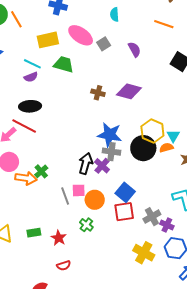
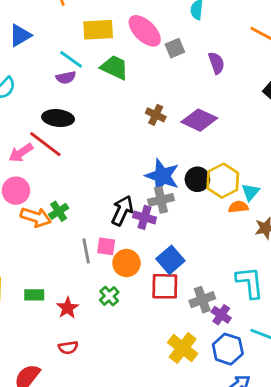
black circle: (143, 148) -> (197, 179), moved, size x0.7
gray cross: (111, 152) -> (161, 200), turned -30
purple cross: (102, 166) -> (144, 217), turned -35

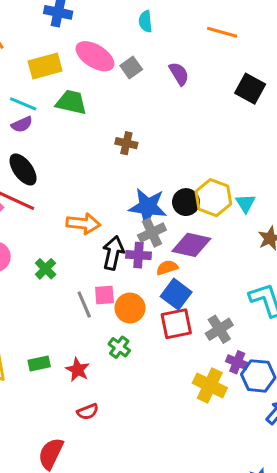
black ellipse: (58, 118) -> (23, 169), turned 60
purple diamond: (199, 120) -> (191, 245), moved
orange semicircle: (238, 207) -> (167, 268), moved
orange arrow: (36, 217) -> (83, 224), moved
purple cross: (221, 315) -> (237, 362), moved

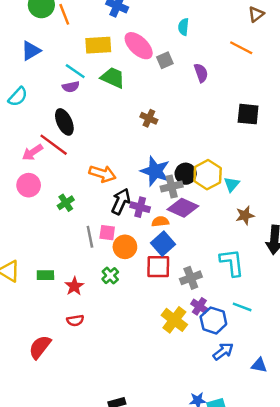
black square: (250, 89) -> (248, 114), moved, turned -35
gray cross: (152, 233) -> (172, 187), moved

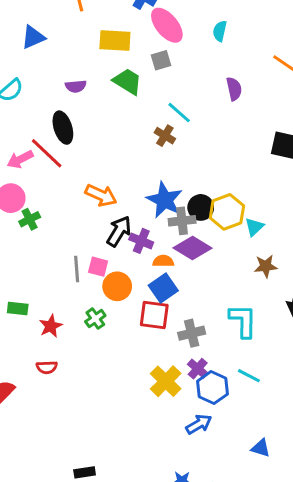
pink ellipse: (139, 46) -> (167, 25), moved
gray square: (165, 60) -> (161, 60), moved
cyan line: (75, 71) -> (179, 113), moved
green cross: (66, 203) -> (30, 219), moved
blue arrow: (223, 351) -> (199, 424), moved

